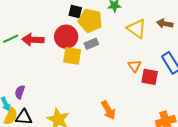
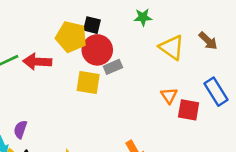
yellow pentagon: (90, 21) -> (71, 37), moved
brown arrow: (165, 24) -> (208, 41), turned -147
red circle: (66, 37) -> (97, 50), moved

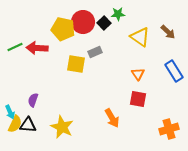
black square: (92, 25) -> (104, 23), moved, turned 32
red circle: (97, 50) -> (83, 22), moved
red square: (189, 110) -> (138, 99), moved
purple semicircle: (20, 129) -> (33, 100), moved

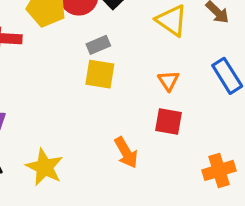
yellow square: (76, 64) -> (100, 74), moved

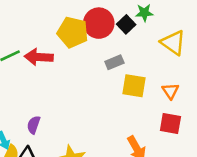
yellow square: (100, 74) -> (134, 86), moved

